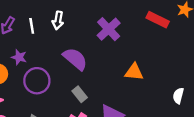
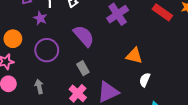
purple star: (19, 57) -> (40, 18), moved
white semicircle: (178, 96) -> (145, 80), moved

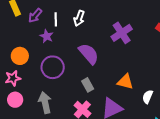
orange triangle: (134, 56) -> (125, 82), moved
gray arrow: (39, 87) -> (45, 103), size x1.5

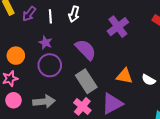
purple star: (47, 36) -> (45, 43), moved
gray rectangle: (88, 85) -> (86, 81), size x1.6
white semicircle: (148, 97) -> (149, 80), moved, turned -80
gray arrow: (45, 103) -> (44, 102), turned 100

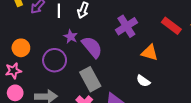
purple star: (45, 43) -> (71, 37), moved
orange triangle: (124, 76) -> (150, 53), moved
white semicircle: (149, 80) -> (143, 81), moved

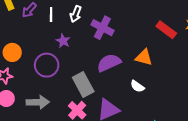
purple cross: (126, 26) -> (102, 28), moved, turned -30
purple semicircle: (92, 47) -> (109, 63), moved, turned -75

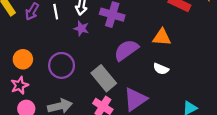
purple star: (63, 41) -> (81, 28), moved

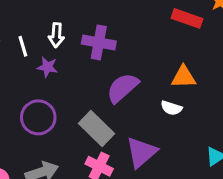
purple star: (81, 28) -> (47, 67), moved
orange triangle: (162, 37) -> (184, 77), moved

